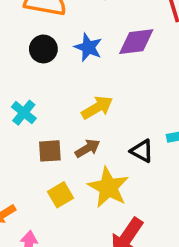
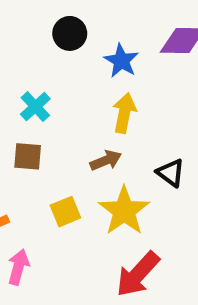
blue star: (88, 47) -> (121, 61), moved
yellow arrow: (97, 108) -> (124, 113), turned -56
brown square: (50, 151) -> (28, 156), moved

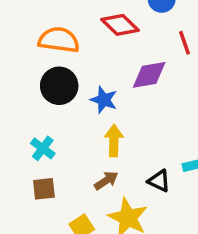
black circle: (70, 33) -> (59, 86), size x1.4

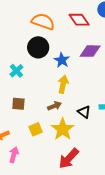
cyan cross: (43, 148) -> (16, 71), moved

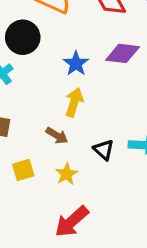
black circle: (38, 47) -> (23, 37), moved
brown arrow: (54, 106) -> (57, 136), turned 48
yellow star: (63, 129) -> (66, 174), size x0.6

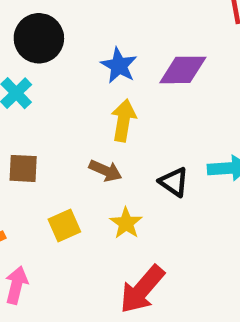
purple diamond: (123, 53) -> (183, 70), moved

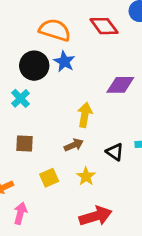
blue star: (119, 66) -> (64, 62), moved
brown arrow: (105, 171) -> (74, 145), turned -48
red arrow: (142, 289) -> (95, 216), turned -148

